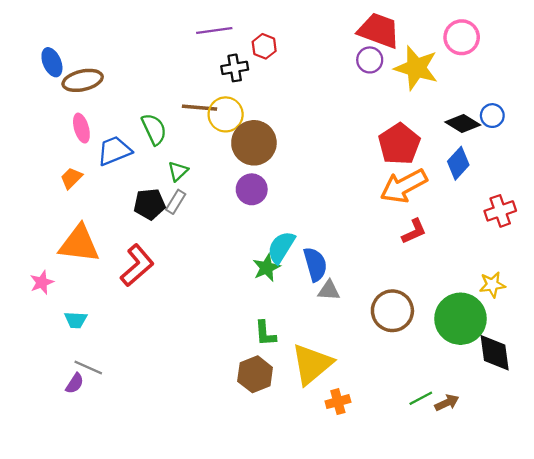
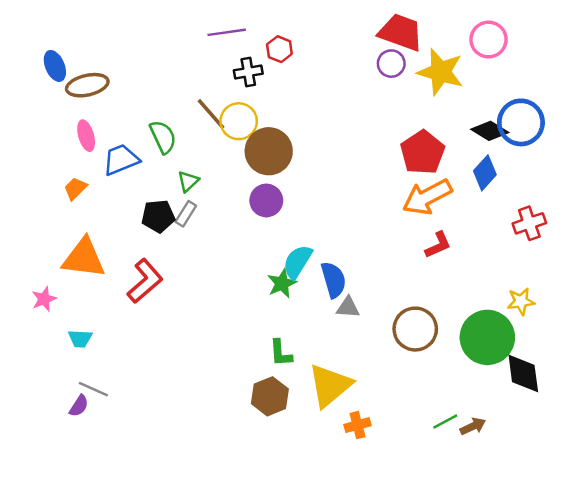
brown line: (199, 108) -> (211, 114), turned 44
blue circle: (492, 116) -> (521, 122), size x1.8

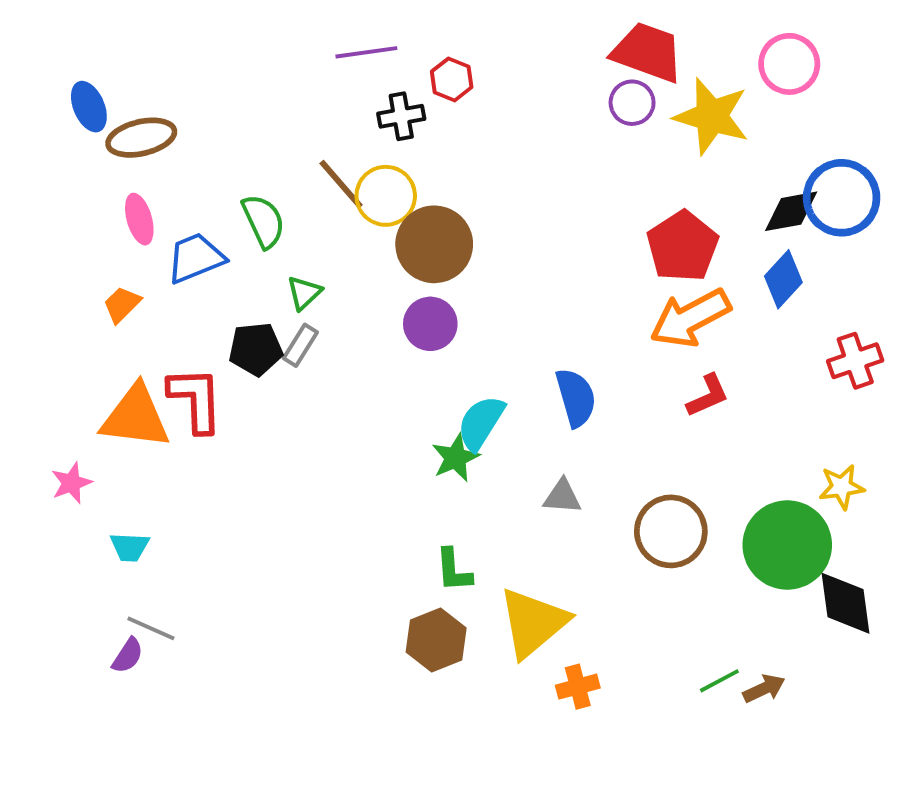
black diamond: (490, 131) -> (791, 211), turned -42
blue semicircle: (334, 280) -> (576, 398), moved
red L-shape: (145, 281) -> (196, 400), moved, turned -51

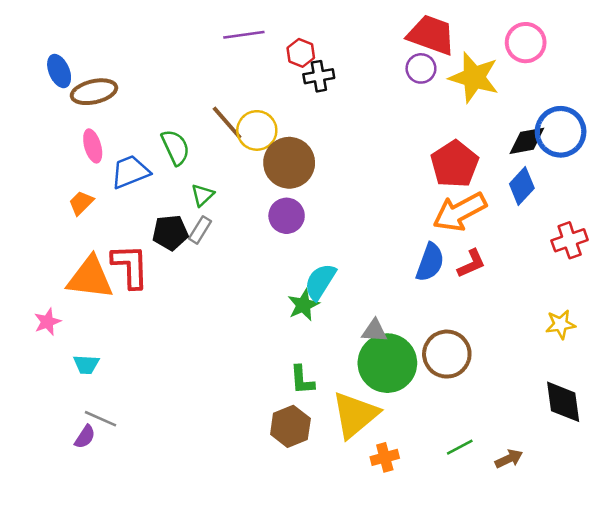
black cross: (401, 116) -> (319, 76), moved
blue semicircle: (576, 398) -> (430, 262), moved, turned 36
green circle: (787, 545) -> (387, 363), moved
green line: (719, 681) -> (460, 447), moved

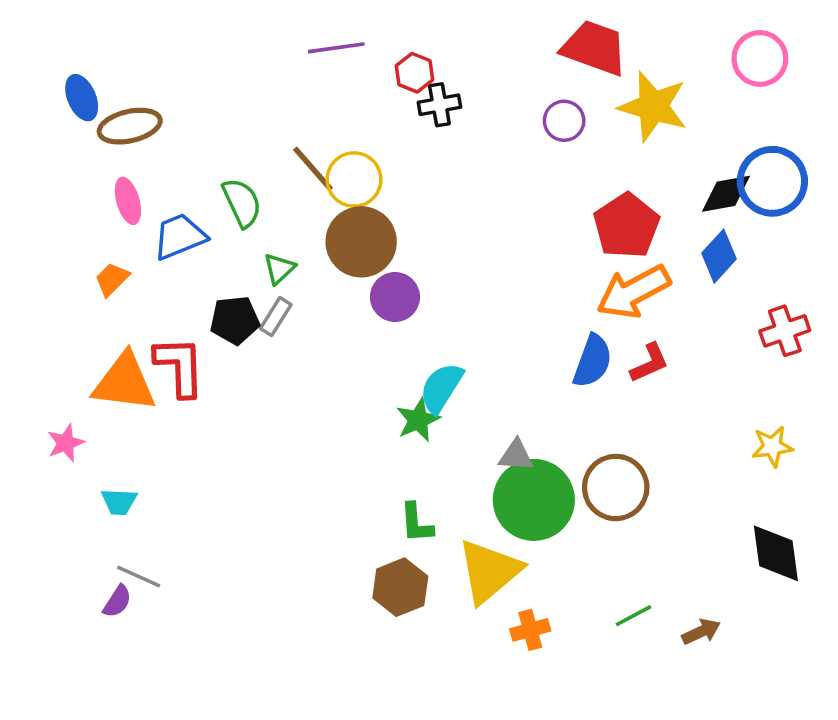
pink circle: (526, 43) -> (760, 58), moved
purple circle: (421, 68) -> (564, 121), moved
brown circle: (289, 163) -> (361, 242), moved

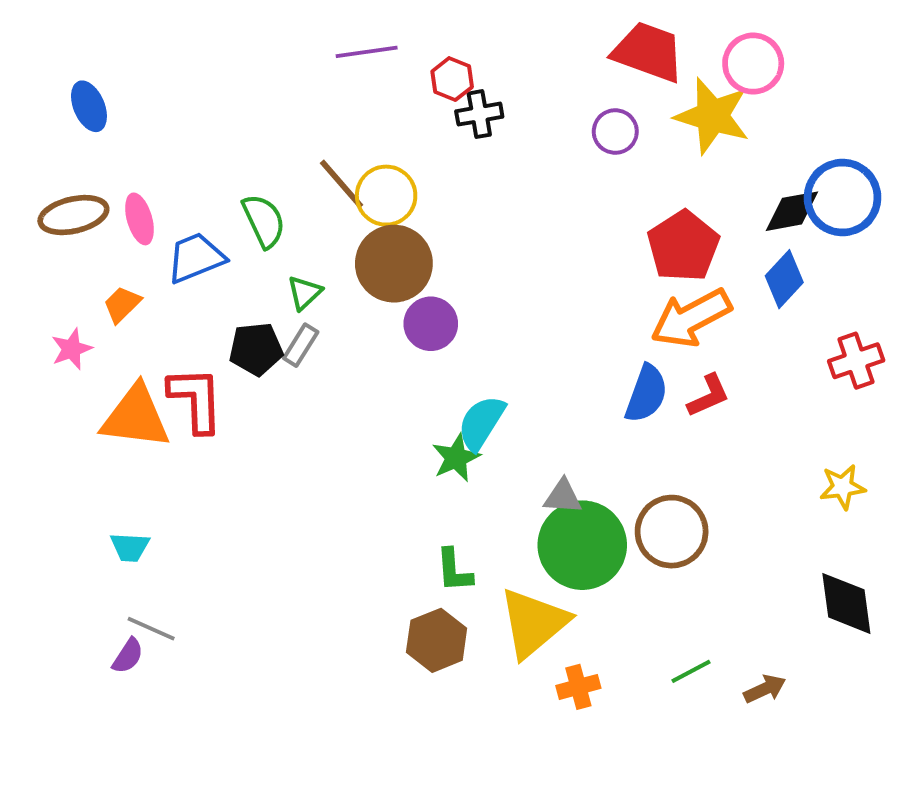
pink circle: (760, 58) -> (753, 64), moved
brown ellipse: (130, 126) -> (73, 215), moved
pink star: (66, 443) -> (72, 349), moved

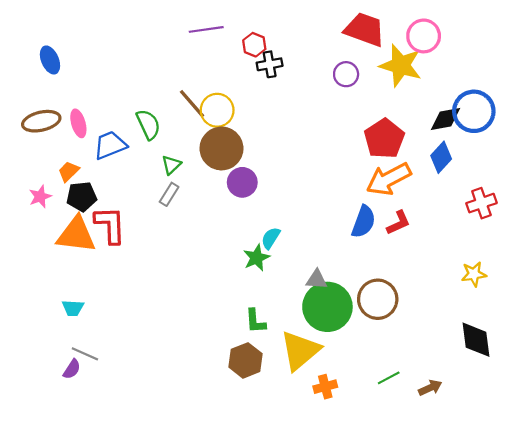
black pentagon: (256, 349) -> (82, 197), moved
cyan semicircle: (481, 423) -> (271, 238), size x0.7

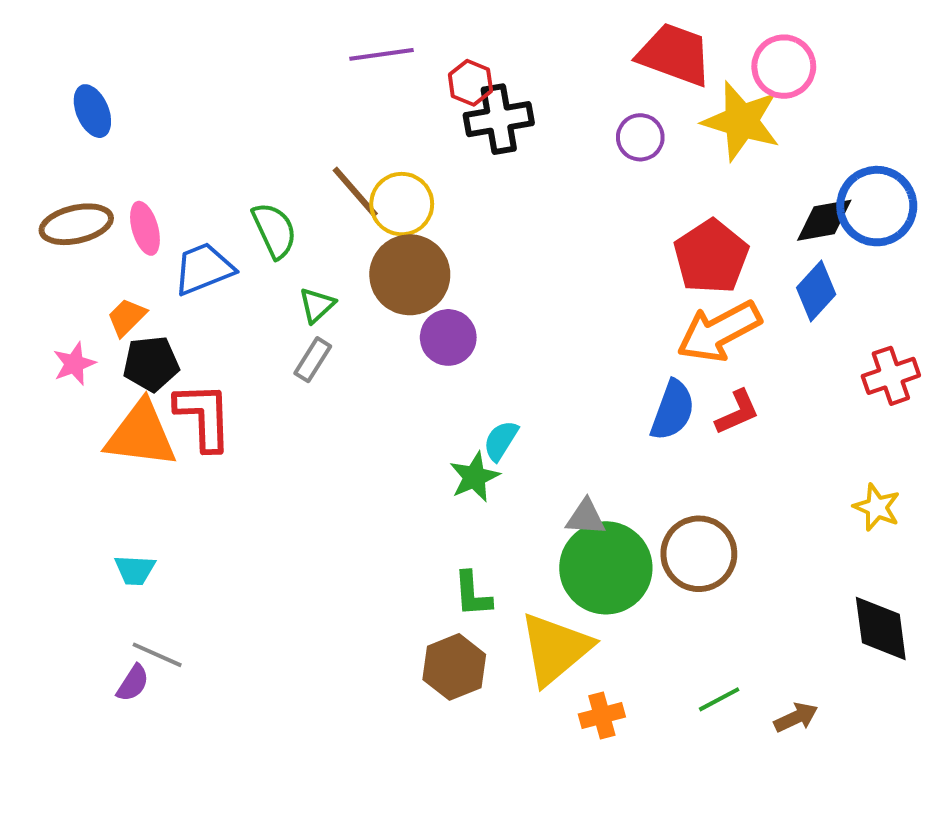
black cross: (270, 64) -> (499, 119), size x1.4
yellow star: (474, 274) -> (877, 507), turned 30

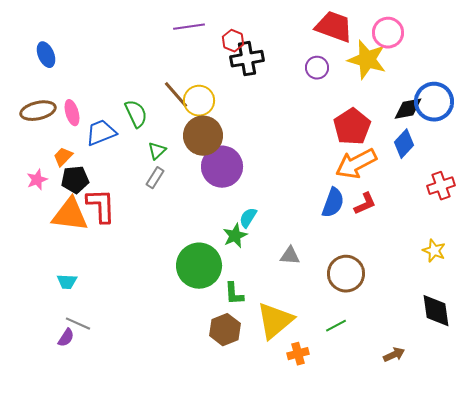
purple circle: (448, 337) -> (222, 167), size x1.5
green circle: (606, 568) -> (199, 266), moved
green line: (719, 699) -> (336, 326), moved

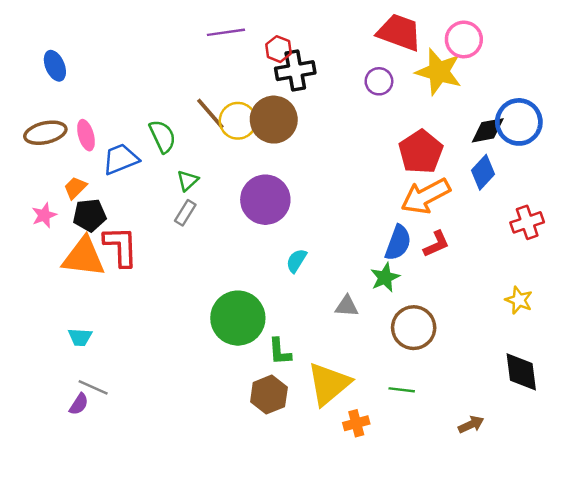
brown circle: (203, 136) -> (274, 120), moved
green star: (235, 236) -> (385, 277), moved
green line: (336, 326) -> (402, 390), turned 35

